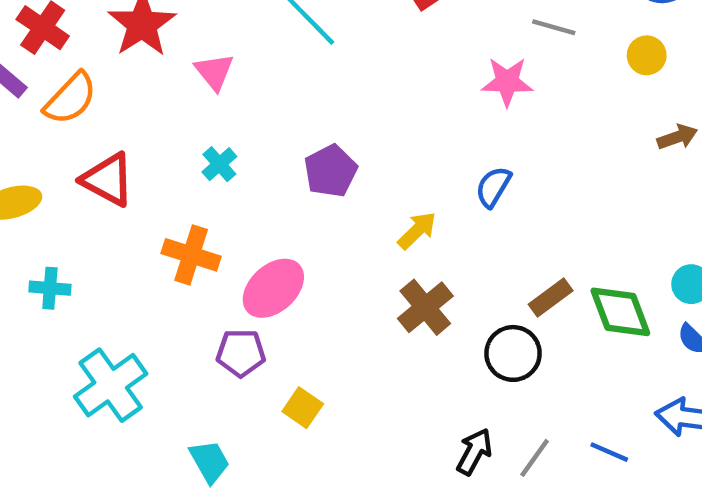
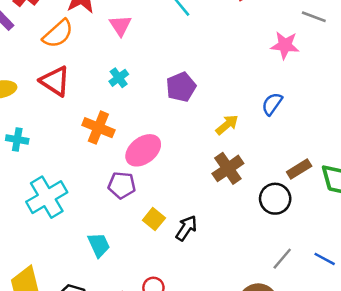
orange semicircle: (70, 98) -> (58, 34), moved
black arrow: (474, 452) -> (186, 228), moved

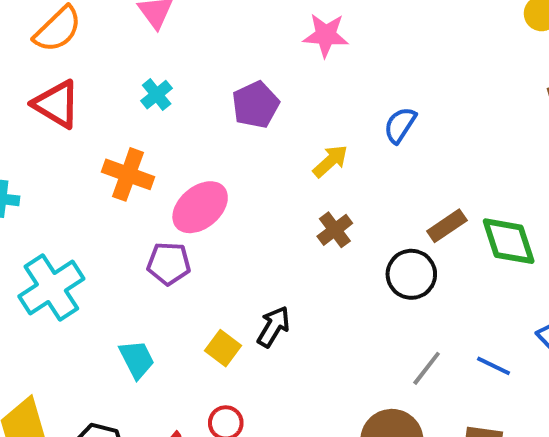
pink star: (285, 45) -> (326, 35), moved
brown cross: (228, 168) -> (335, 230), size x0.7
yellow square: (154, 219) -> (223, 348), moved

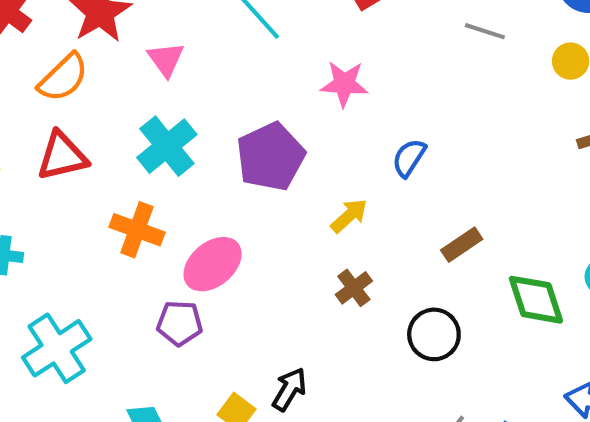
cyan cross: (157, 95) -> (167, 146), size x1.8
red triangle: (56, 104) -> (62, 156), turned -44
purple pentagon: (255, 105) -> (271, 157), size x1.4
blue semicircle: (400, 125) -> (409, 158), moved
brown rectangle: (447, 226) -> (462, 245), moved

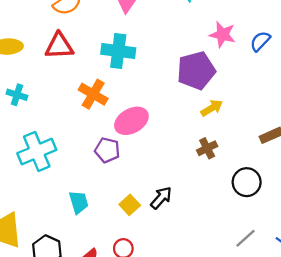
cyan cross: (167, 146) -> (118, 51), turned 36
purple pentagon: (271, 157) -> (196, 71), moved
blue semicircle: (409, 158) -> (260, 41), moved

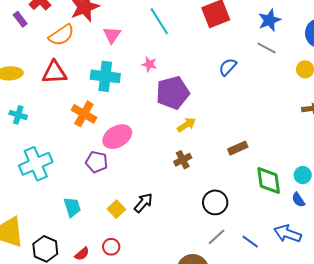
pink star: (222, 35) -> (149, 64), moved, size x0.7
black circle: (247, 182) -> (215, 202), moved

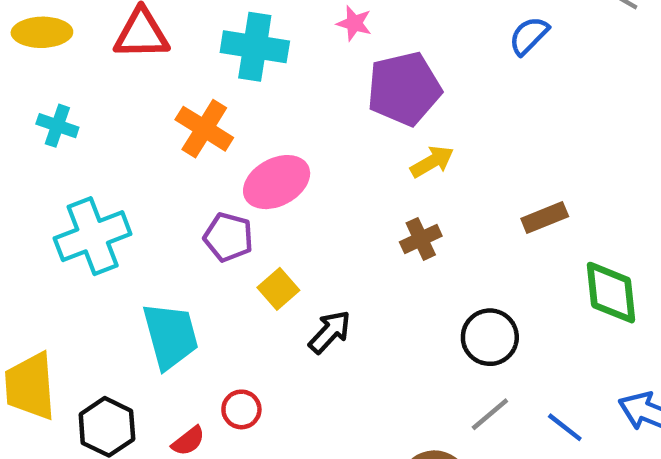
cyan trapezoid: (72, 207) -> (170, 336), size x1.5
yellow square: (116, 209) -> (278, 289), moved
red circle: (111, 247) -> (241, 409), moved

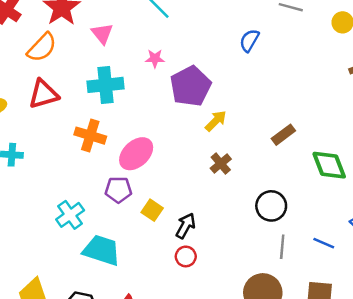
cyan cross: (93, 236) -> (70, 215), moved, size x0.7
cyan trapezoid: (170, 336) -> (101, 250), turned -42
red circle: (241, 409) -> (186, 256), moved
gray line: (490, 414) -> (282, 247), turned -30

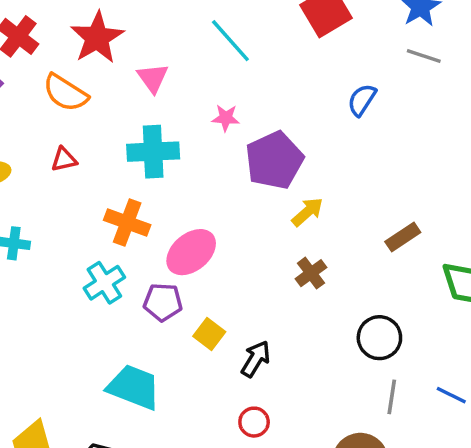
orange semicircle: (42, 47) -> (65, 93), turned 76
red triangle: (43, 94) -> (64, 159), size x0.6
cyan cross: (70, 215) -> (104, 283), moved
red circle: (186, 256) -> (254, 422), moved

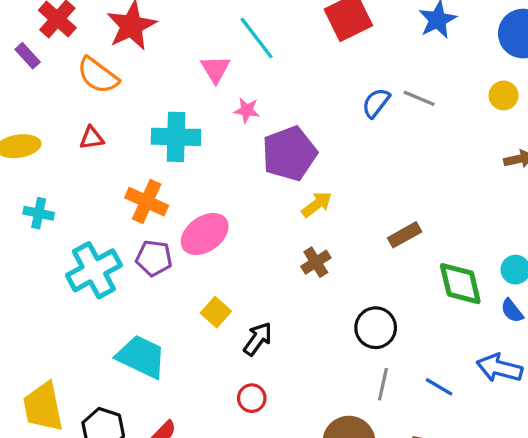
gray line: (424, 56) -> (419, 98), moved
pink triangle: (153, 78) -> (215, 69), moved
cyan cross: (104, 283) -> (94, 270), moved, size x1.4
purple pentagon: (163, 302) -> (154, 258), moved

